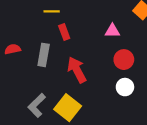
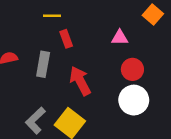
white circle: (125, 87) -> (134, 100), size x1.5

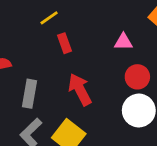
yellow line: (52, 16) -> (49, 18), turned -36
gray rectangle: (43, 64) -> (29, 94), moved

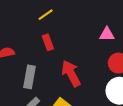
red rectangle: (64, 43) -> (48, 42), moved

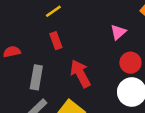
pink triangle: (107, 34) -> (118, 32), turned -42

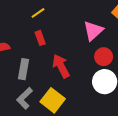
pink triangle: (118, 32) -> (93, 31), size x1.5

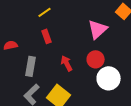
red circle: (104, 57) -> (96, 59), moved
red arrow: (61, 66) -> (67, 63), size x0.7

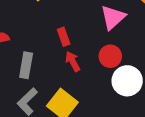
red rectangle: (47, 36) -> (64, 37), moved

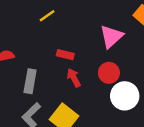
red rectangle: (64, 37) -> (65, 55), turned -56

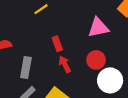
pink triangle: (111, 36) -> (98, 28), turned 30
red rectangle: (65, 55) -> (57, 44), turned 56

